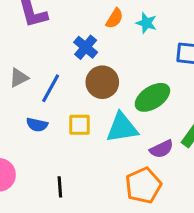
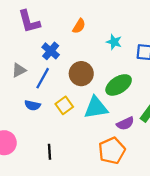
orange semicircle: (114, 18) -> (79, 26), moved
cyan star: (146, 23) -> (114, 42), moved
blue cross: (86, 47) -> (51, 51), moved
yellow square: (80, 125) -> (64, 105), turned -36

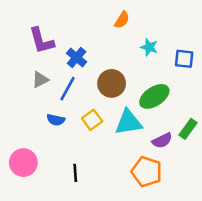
purple L-shape: (29, 22) -> (42, 41), moved
orange semicircle: (79, 26) -> (122, 20), moved
orange pentagon: (112, 151) -> (147, 172), turned -30

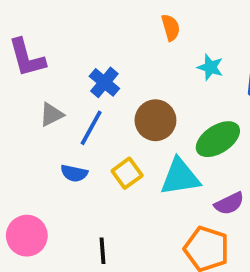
orange semicircle: (122, 20) -> (171, 28), turned -48
purple L-shape: (42, 41) -> (27, 58), moved

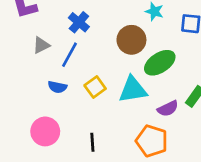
brown circle: (155, 120) -> (131, 40), moved
pink circle: (27, 236) -> (45, 131), moved
black line: (102, 251) -> (92, 142), moved

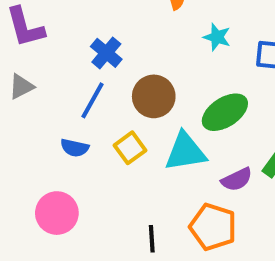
brown circle: (131, 40) -> (154, 96), moved
gray triangle: (41, 45) -> (21, 87), moved
black line: (92, 142) -> (152, 239), moved

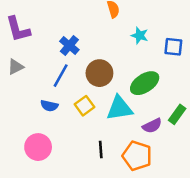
black line: (152, 239) -> (101, 150), moved

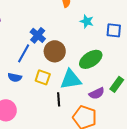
blue cross: (69, 46) -> (38, 35), moved
yellow square: (84, 106) -> (43, 77), turned -35
black line: (101, 150) -> (59, 99), moved

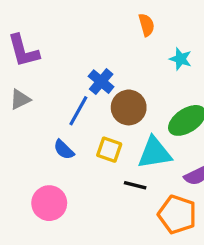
blue semicircle: (15, 77) -> (64, 150), turned 32
black line: (59, 99) -> (135, 185), turned -72

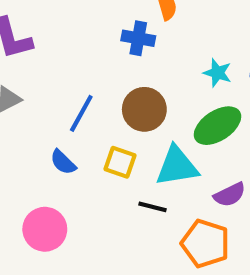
cyan star: (181, 59) -> (217, 73), moved
blue cross: (101, 82) -> (138, 38), moved, turned -30

